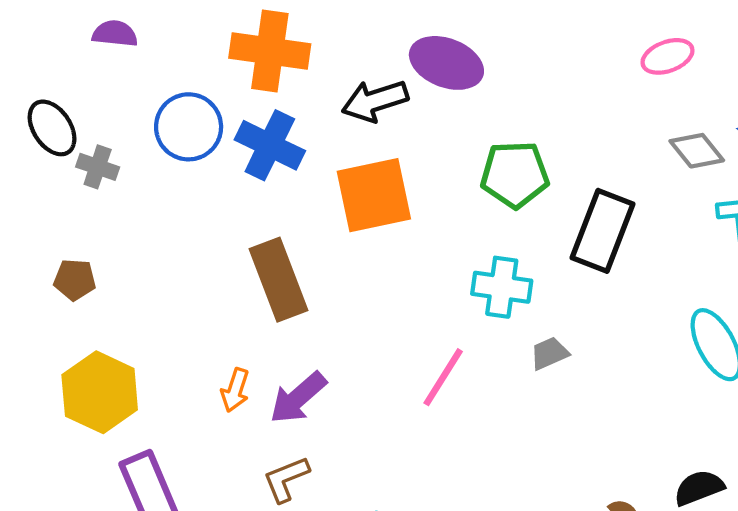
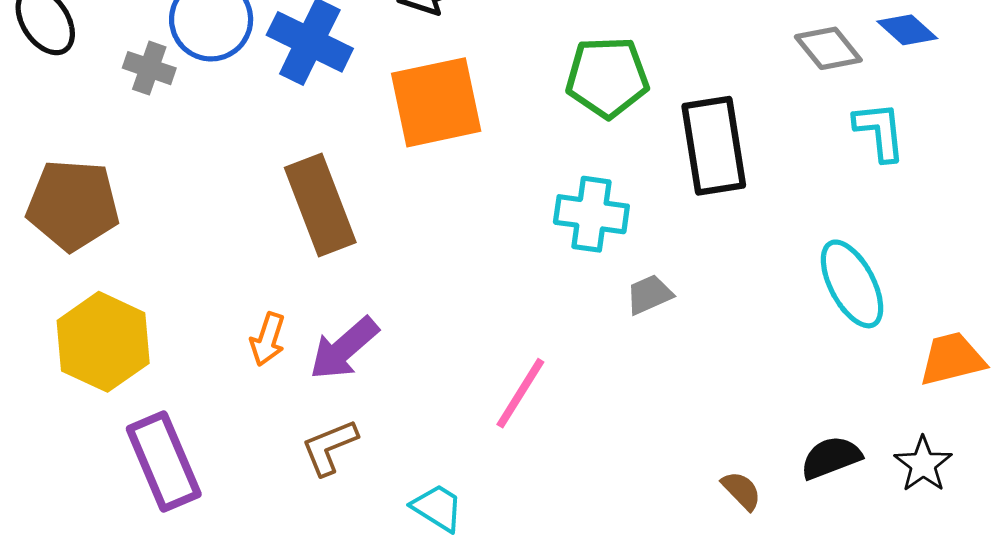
gray cross: (98, 167) -> (149, 68), moved
black rectangle: (602, 231) -> (714, 146), turned -30
brown pentagon: (75, 280) -> (73, 205), size x1.8
pink line: (443, 377) -> (520, 393), moved

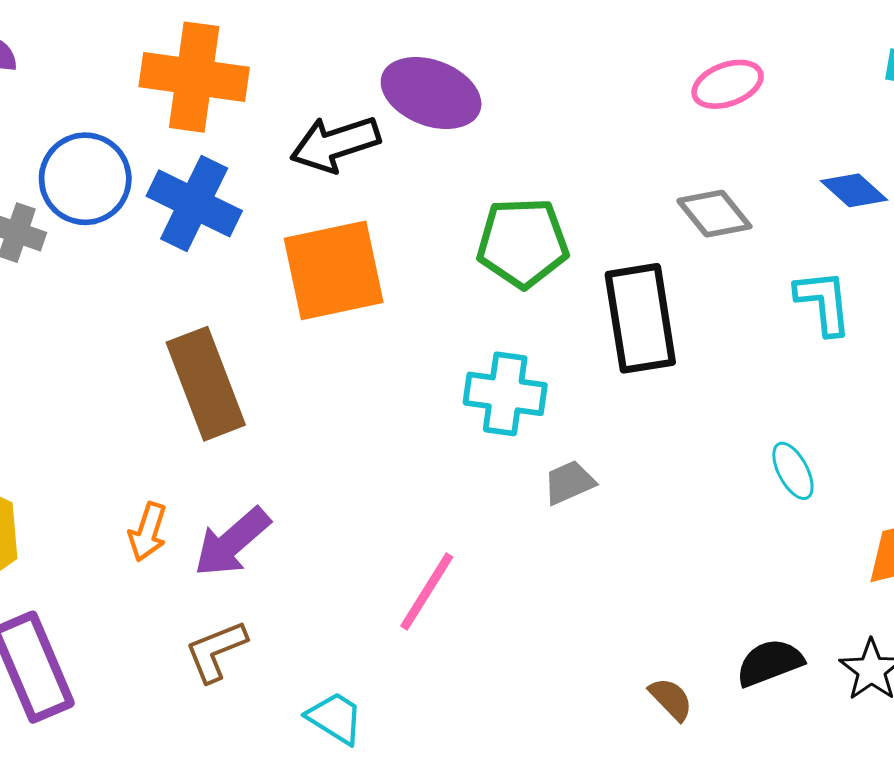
gray diamond: (828, 48) -> (714, 214), moved
cyan ellipse: (852, 284) -> (793, 471), size x0.6

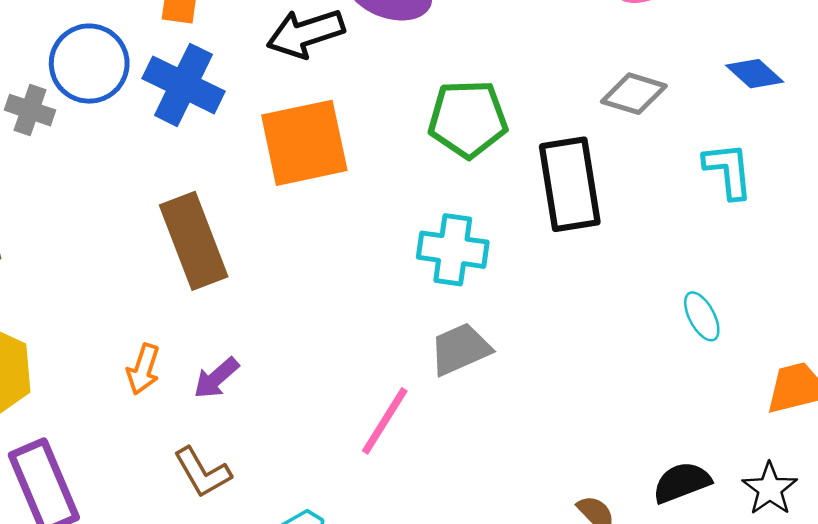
gray diamond: (714, 214) -> (634, 94), turned -34
gray trapezoid: (569, 482) -> (460, 349), moved, size x1.4
purple arrow: (232, 542) -> (216, 378), size x0.7
brown L-shape: (216, 651) -> (202, 472), turned -98

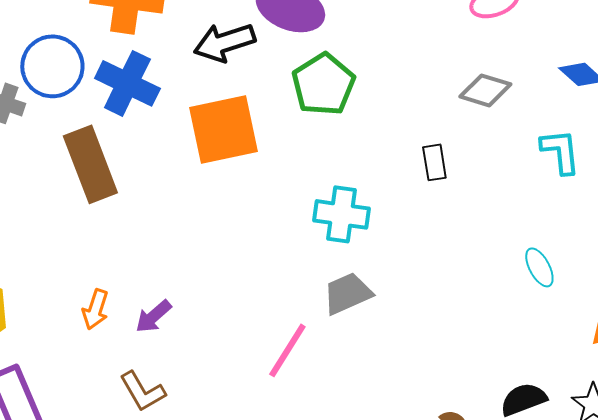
green pentagon: (468, 119) -> (323, 84), moved, turned -30
black rectangle: (570, 184) -> (434, 162), size x0.5
brown rectangle: (194, 241) -> (90, 164), moved

